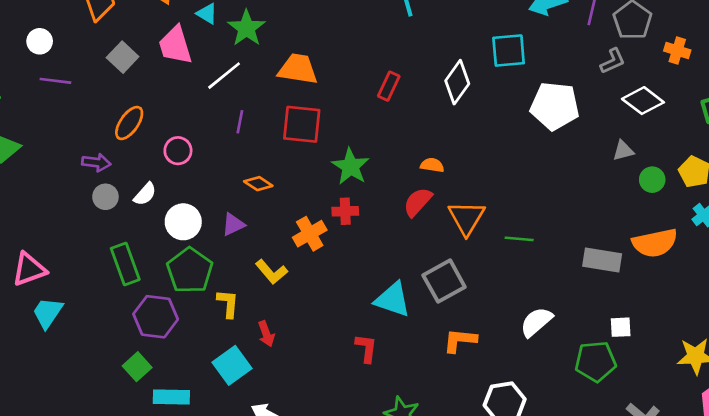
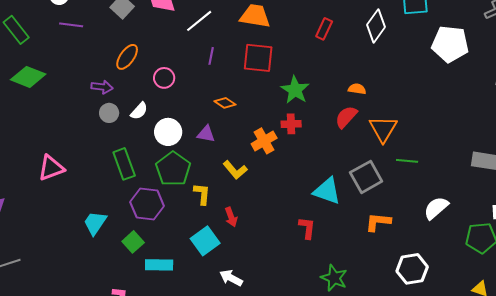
purple triangle: (233, 224) -> (206, 134), turned 36
green line: (519, 239) -> (407, 161), moved
cyan trapezoid: (48, 313) -> (95, 223), moved

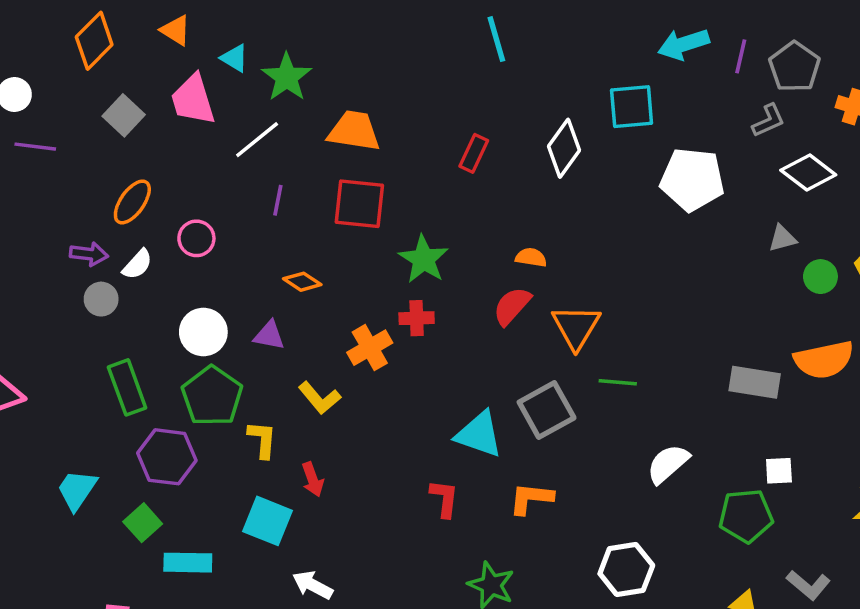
white semicircle: (139, 111) -> (137, 264), moved
orange L-shape: (378, 222) -> (531, 498), moved
cyan square: (205, 241) -> (268, 521), turned -32

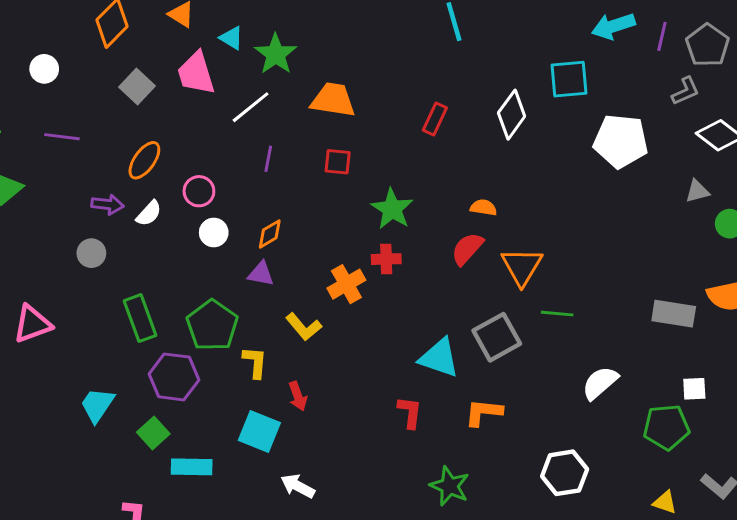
purple line: (35, 147) -> (62, 137), moved
red square: (359, 204) -> (338, 162), size x0.6
orange diamond: (302, 282) -> (270, 234), moved, turned -64
gray circle: (101, 299) -> (91, 253), moved
white circle: (203, 332) -> (214, 233), moved, size x0.7

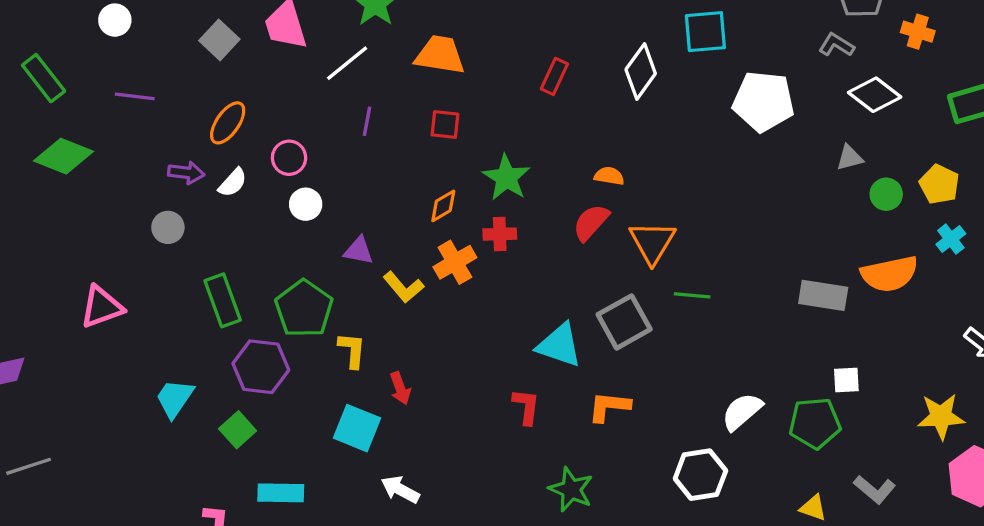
gray L-shape: (685, 91) -> (836, 45), turned -124
orange diamond: (270, 234) -> (443, 206), moved
yellow L-shape: (304, 327) -> (403, 287), moved
white semicircle: (600, 383) -> (742, 412), moved
cyan rectangle: (192, 467) -> (281, 493), moved

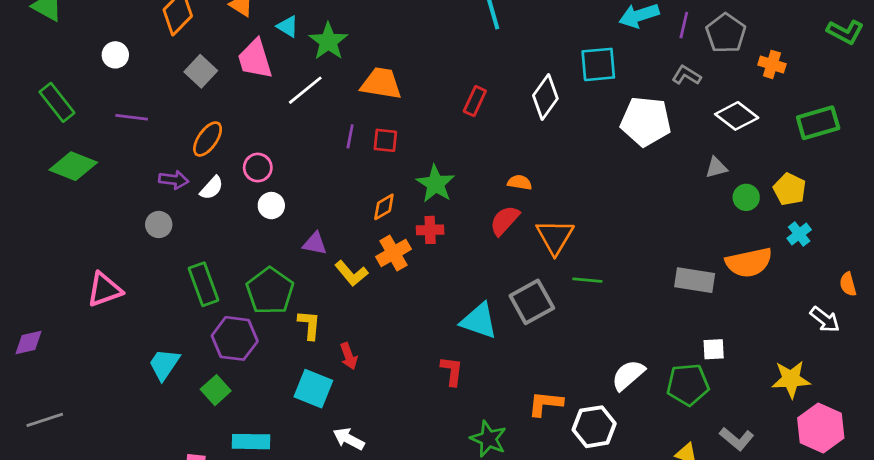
gray L-shape: (836, 45) -> (686, 75), moved
purple line: (367, 121) -> (350, 136), moved
orange L-shape: (609, 407) -> (545, 404), moved

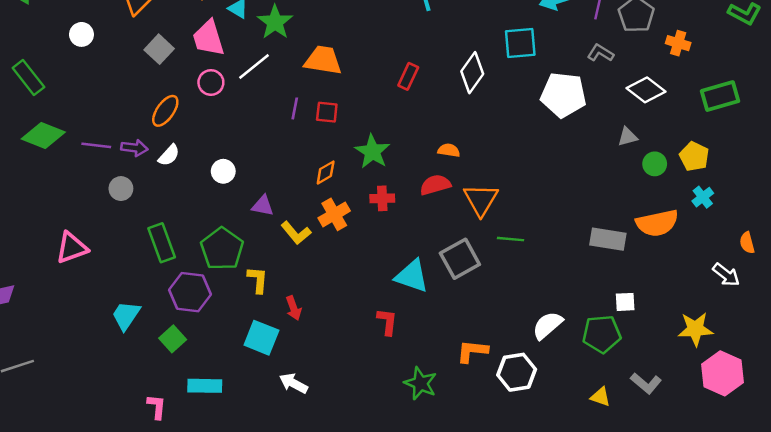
purple line: (132, 117) -> (96, 145), moved
pink circle: (258, 168) -> (211, 83), moved
red semicircle: (505, 220) -> (435, 185), turned 32
red cross: (430, 230) -> (382, 198), moved

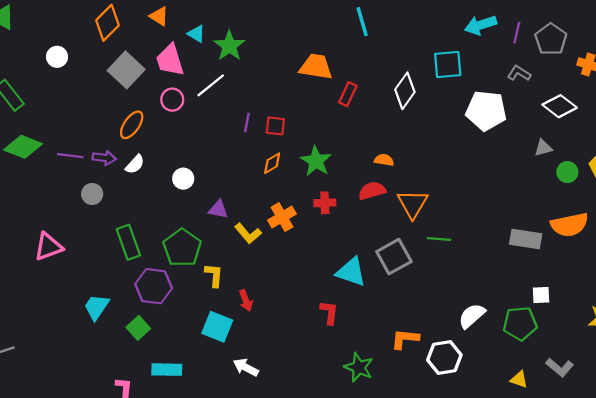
gray square: (159, 49) -> (126, 70), size x1.4
orange trapezoid: (323, 60) -> (316, 67), moved
orange diamond: (326, 172) -> (272, 163), moved

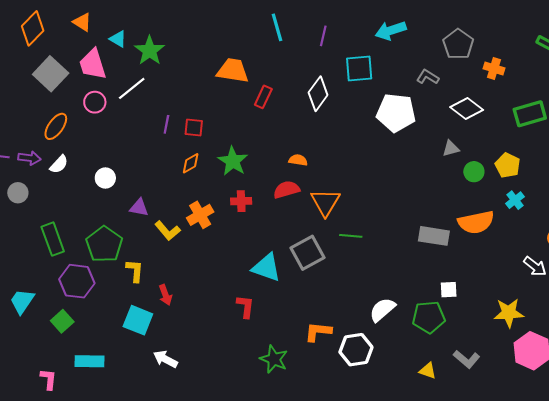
purple line: (517, 33) -> (323, 36), moved

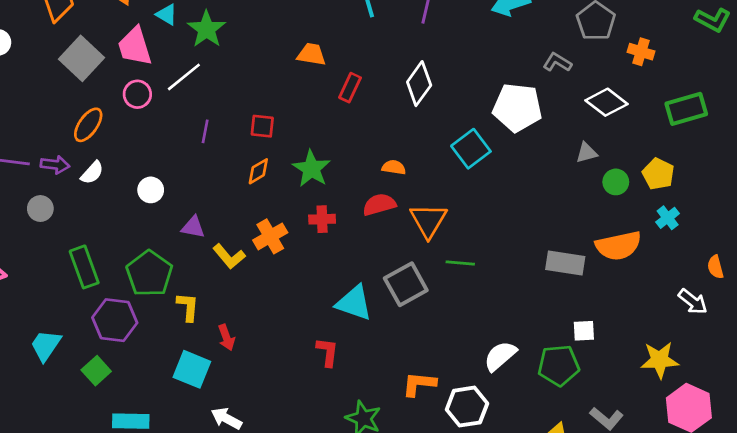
cyan square: (359, 68) -> (471, 149), moved, turned -32
orange trapezoid: (233, 71) -> (311, 54), size x0.7
purple line: (166, 124) -> (205, 131), moved

